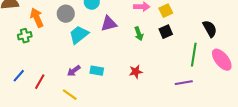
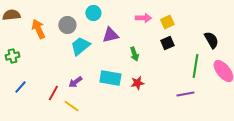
green arrow: (139, 34) -> (134, 54), moved
green cross: (25, 36) -> (12, 56), moved
cyan rectangle: (97, 71) -> (110, 78), moved, size x1.5
red line: (40, 82) -> (53, 93), moved

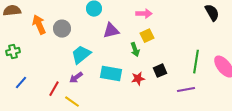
yellow square: (167, 22) -> (147, 36), moved
gray circle: (67, 25) -> (62, 29), moved
black semicircle: (211, 40) -> (212, 13), moved
black square: (167, 43) -> (160, 71), moved
cyan trapezoid: (80, 46) -> (81, 55), moved

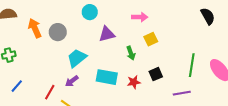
yellow square: (147, 36) -> (151, 39), moved

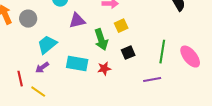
green arrow: (131, 53) -> (101, 40), size x1.5
black square: (156, 74) -> (128, 53), moved
red line: (50, 92) -> (20, 79), turned -42

